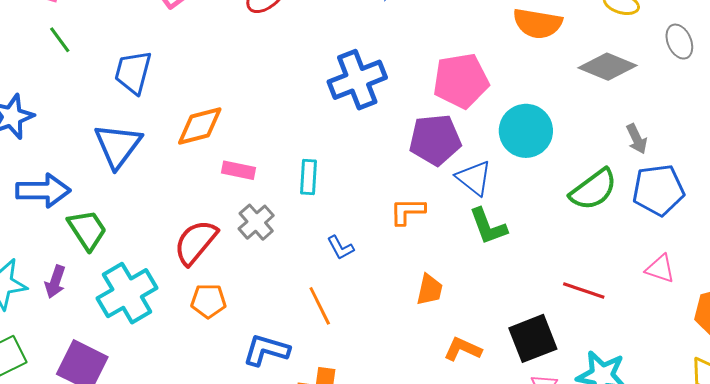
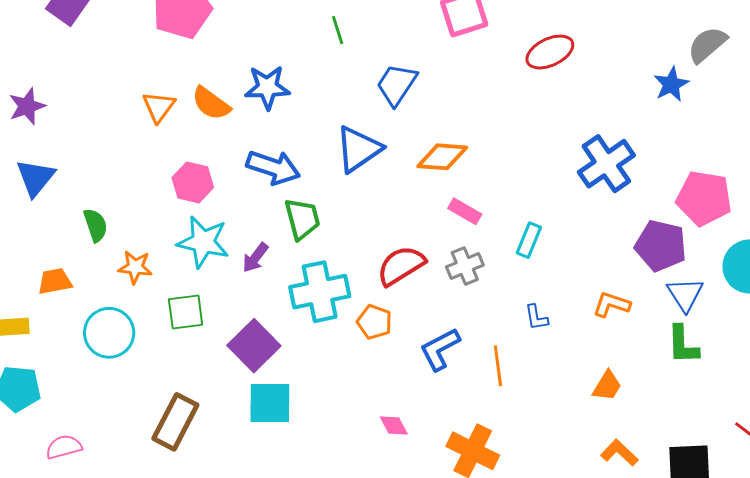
blue cross: (357, 80) -> (606, 164), turned -32
orange pentagon: (208, 301) -> (374, 322), moved
blue L-shape: (266, 350) -> (440, 349), moved, turned -63

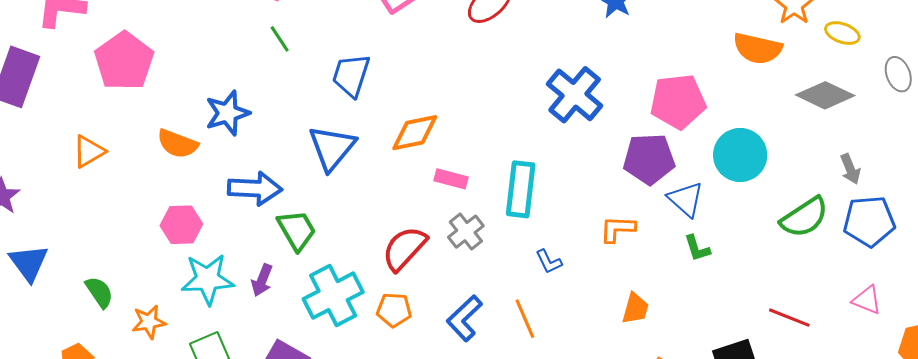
orange triangle: (159, 107) -> (89, 151), moved, turned 39
cyan rectangle: (529, 240) -> (521, 189), size x1.6
green L-shape: (683, 345) -> (697, 248), size x0.7

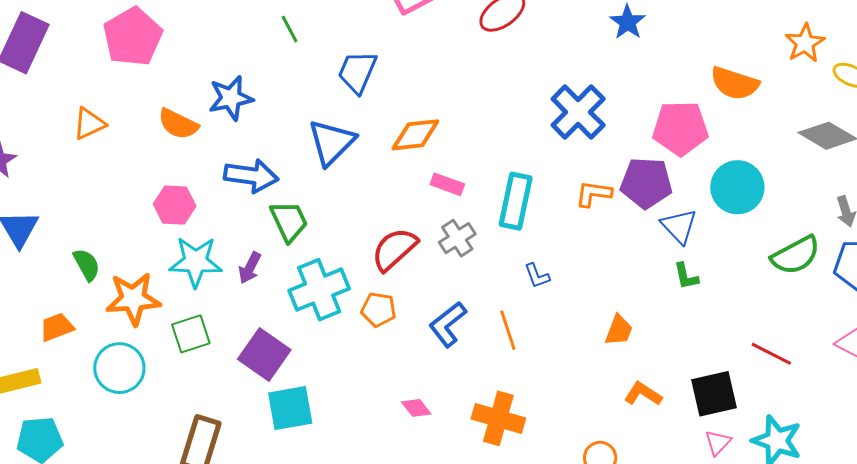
orange semicircle: (758, 48) -> (735, 83), moved
orange L-shape: (618, 229) -> (593, 194), moved
orange star: (149, 322) -> (133, 299), size x1.6

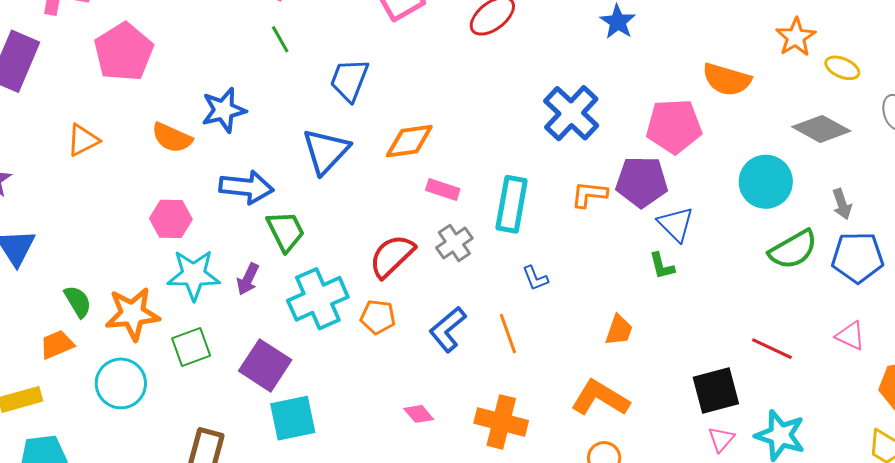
cyan circle: (737, 187) -> (766, 182), moved
green semicircle: (87, 265) -> (78, 301), moved
green L-shape: (686, 276) -> (662, 266), moved
orange L-shape: (643, 394) -> (600, 398), moved, size x1.5

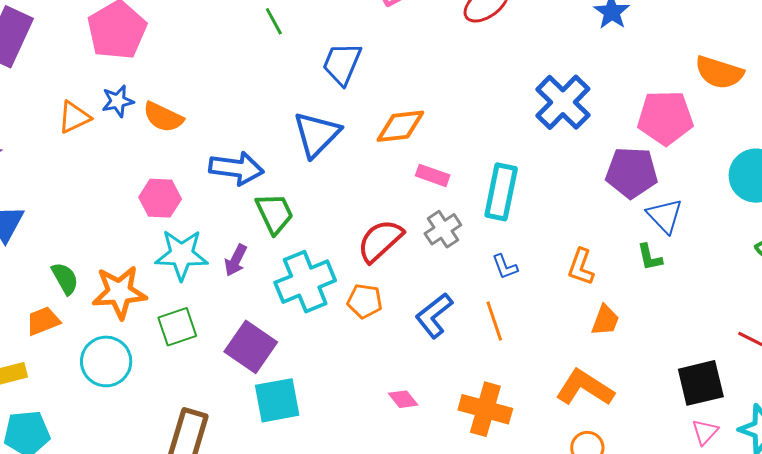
blue star: (224, 110) -> (118, 101), moved, size x0.7
orange L-shape: (589, 194) -> (581, 267), moved, turned -78
blue L-shape: (535, 278) -> (505, 267), moved

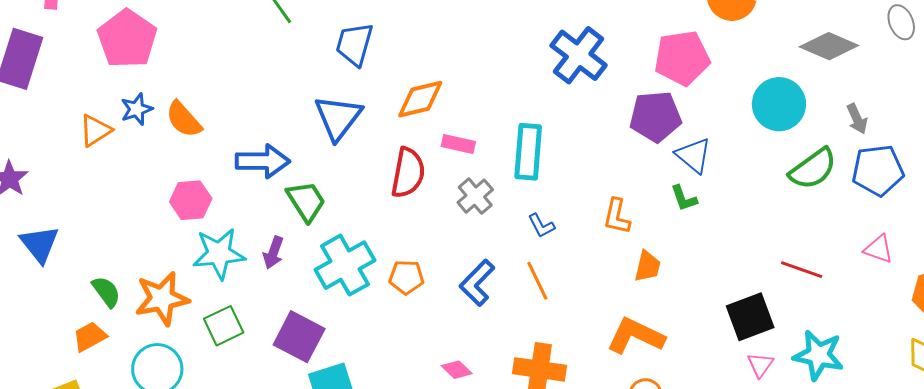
orange semicircle: (163, 117) -> (184, 119), turned 30
red semicircle: (380, 241) -> (408, 173), moved, turned 150

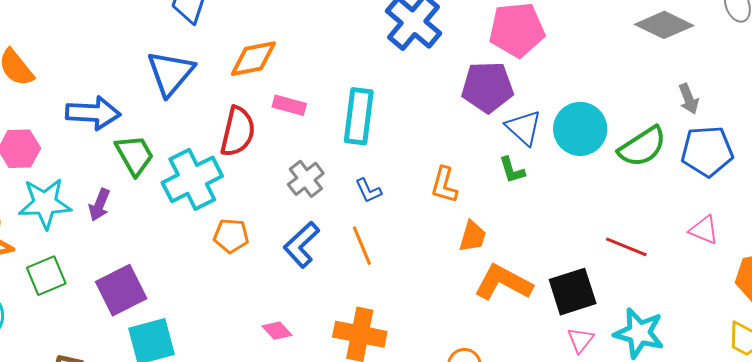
cyan circle: (779, 104) -> (580, 129), moved
gray cross: (475, 196) -> (306, 179), moved
cyan cross: (345, 265) -> (192, 179), moved
orange L-shape: (636, 336) -> (503, 282), moved
purple square: (299, 337) -> (121, 290), turned 33

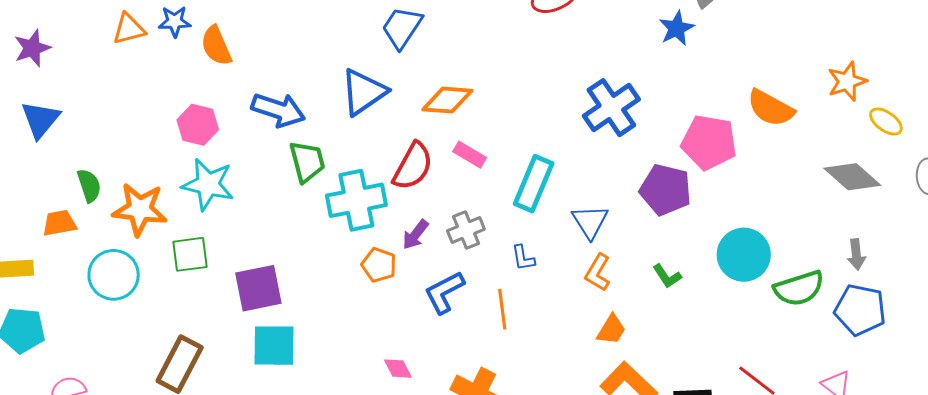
blue triangle: (524, 128) -> (590, 222), moved
green L-shape: (512, 170) -> (667, 276), turned -32
purple arrow: (99, 205) -> (415, 235), moved

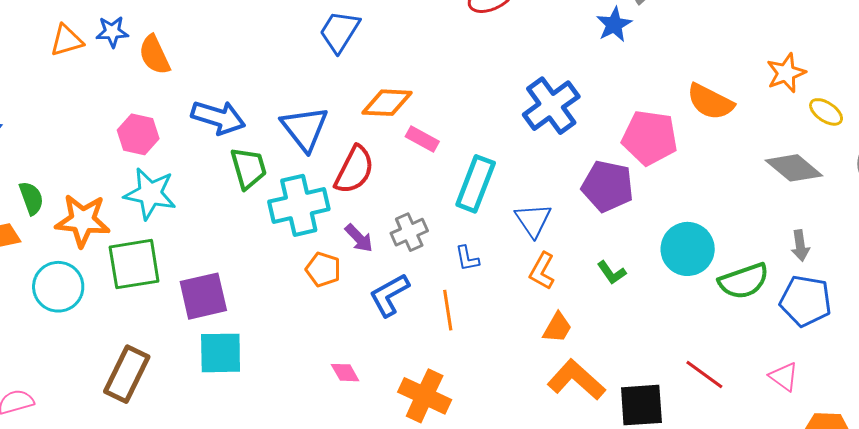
blue triangle: (364, 92) -> (305, 129), moved, turned -32
pink rectangle: (470, 155) -> (422, 139), moved
purple arrow: (415, 235) -> (359, 238), turned -80
green square: (190, 254) -> (134, 264), size x1.4

